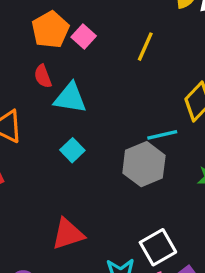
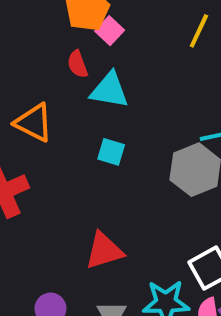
pink square: (84, 36) -> (110, 31), moved
cyan square: (72, 150) -> (111, 152), turned -30

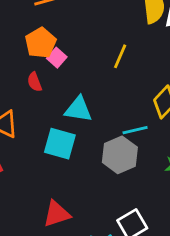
cyan triangle: (109, 90) -> (78, 109), moved
cyan square: (111, 152) -> (60, 144), size x1.6

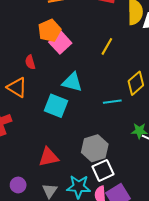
pink square: (57, 58) -> (60, 43), size x1.5
red semicircle: (35, 82) -> (30, 62), moved
gray hexagon: (120, 155) -> (95, 148), moved

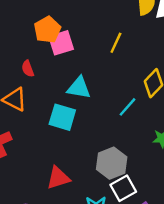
pink square: (60, 43) -> (61, 43), turned 30
cyan line: (112, 102) -> (128, 107), turned -36

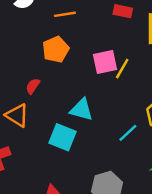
pink square: (61, 43) -> (105, 62), moved
red semicircle: (28, 69) -> (33, 86), turned 49

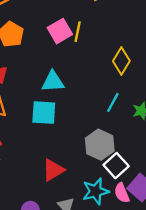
cyan line: (128, 133) -> (113, 102), moved

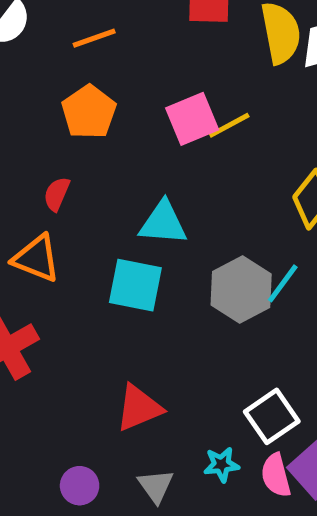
yellow line: (78, 32) -> (229, 125), turned 42
gray hexagon: (100, 145) -> (241, 290), moved
cyan star: (96, 191) -> (221, 465), size x0.6

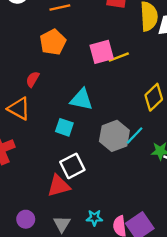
cyan square: (135, 285) -> (64, 127), size x0.7
white square: (272, 416) -> (72, 166), moved

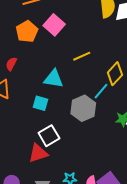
pink square: (102, 52) -> (54, 25), moved, turned -30
yellow line: (119, 57) -> (82, 56), moved
cyan line: (135, 135) -> (101, 91), moved

